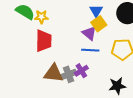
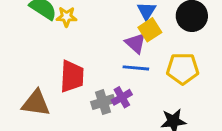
red trapezoid: (44, 41) -> (72, 76), moved
brown triangle: (53, 73) -> (36, 103), moved

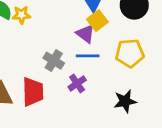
red trapezoid: (72, 76) -> (33, 92), moved
gray cross: (103, 102) -> (54, 61), moved, turned -36

